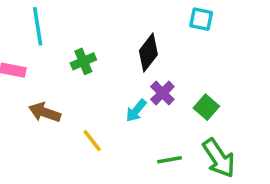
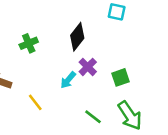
green square: (206, 107) -> (121, 77), turned 30
green line: (170, 160) -> (93, 117), turned 48

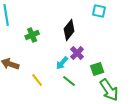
green square: (121, 77) -> (97, 69), moved
green line: (93, 117) -> (69, 81), moved

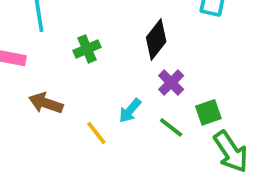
cyan arrow: (62, 63) -> (130, 111), moved
green line: (69, 81) -> (171, 127), moved

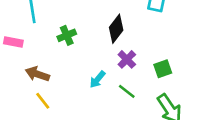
green square: (208, 112) -> (163, 69), moved
yellow line: (96, 133) -> (43, 101), moved

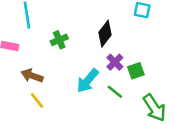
green square: (163, 69) -> (136, 71), moved
cyan arrow: (97, 79) -> (88, 81), size x1.5

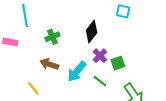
brown arrow: (32, 76) -> (49, 64), moved

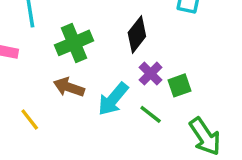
green cross: (52, 37) -> (74, 43), size x1.5
yellow line: (33, 88) -> (30, 120), moved

